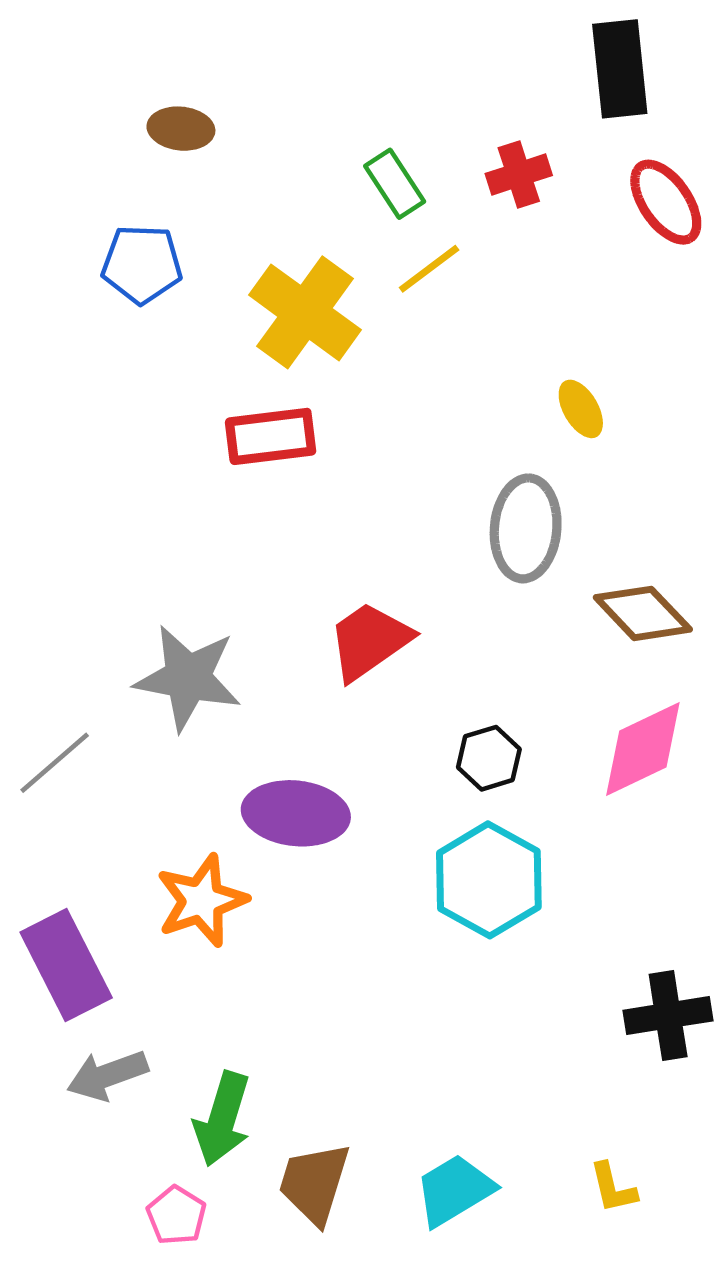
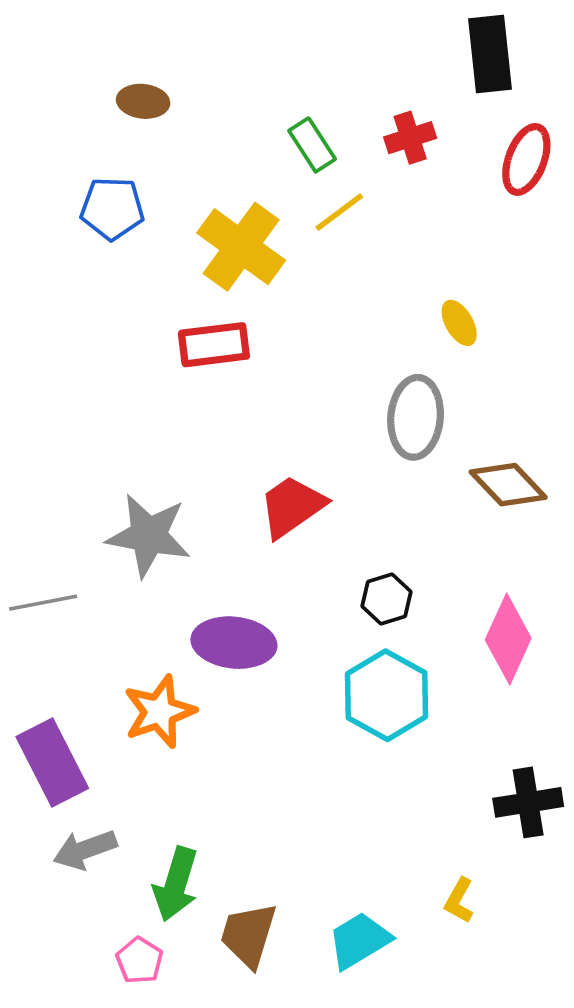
red ellipse: (666, 202) -> (526, 159), turned 56
pink diamond: (643, 749) -> (508, 639), moved, turned -40
gray line: (55, 763) -> (43, 603), turned 30
yellow L-shape: (613, 1188) -> (459, 900), moved, turned 42

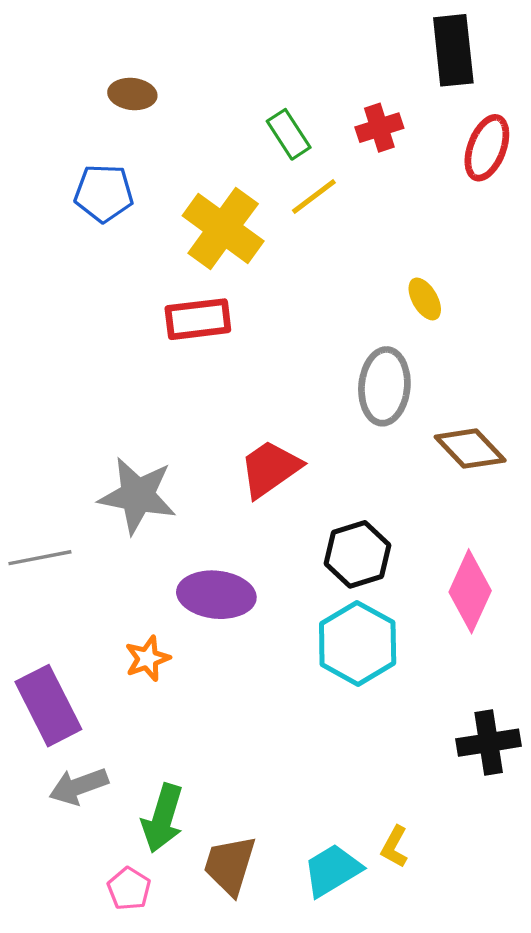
black hexagon: (386, 599) -> (358, 554), size x1.4
orange star: (159, 712) -> (147, 659), size x0.7
yellow L-shape: (459, 900) -> (394, 847), moved

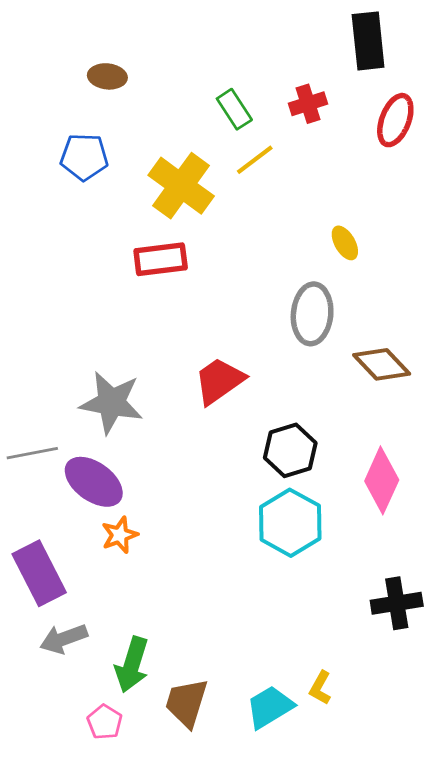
purple ellipse: (216, 595) -> (94, 482), moved, turned 30

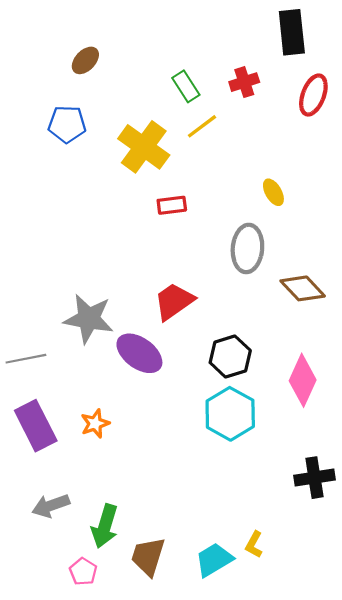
brown ellipse: (107, 76) -> (85, 60), turned -52
red rectangle: (161, 259) -> (172, 205), moved, size x0.7
purple ellipse: (94, 482) -> (139, 353), moved
purple rectangle: (39, 573) -> (36, 426), moved

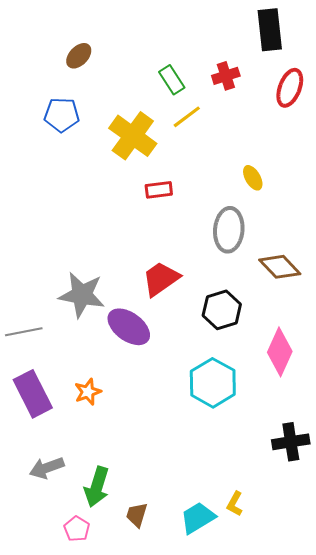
black hexagon: (230, 357) -> (222, 310), moved
brown trapezoid: (148, 556) -> (137, 515), size x0.7

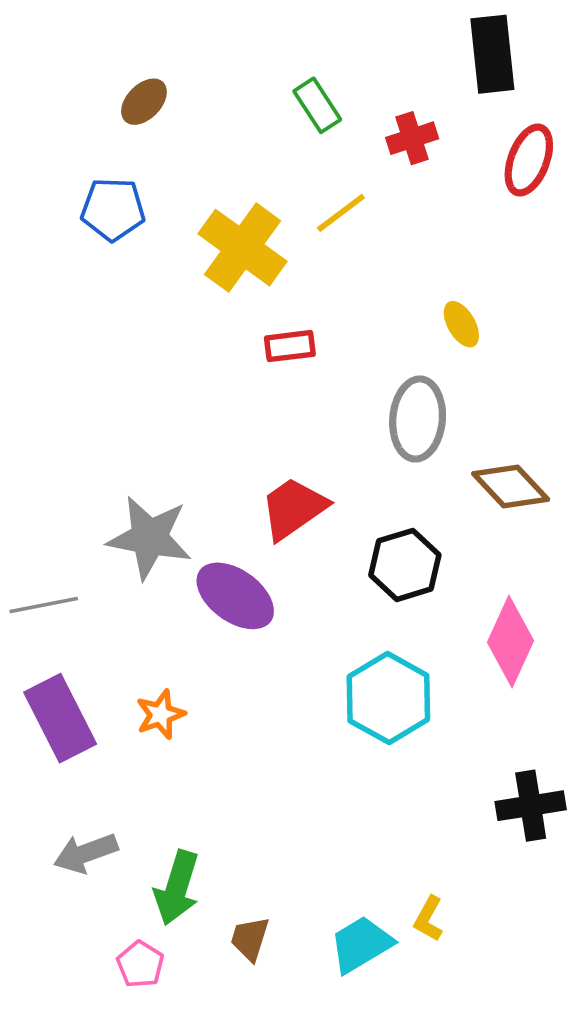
green rectangle: (172, 80) -> (317, 105), moved

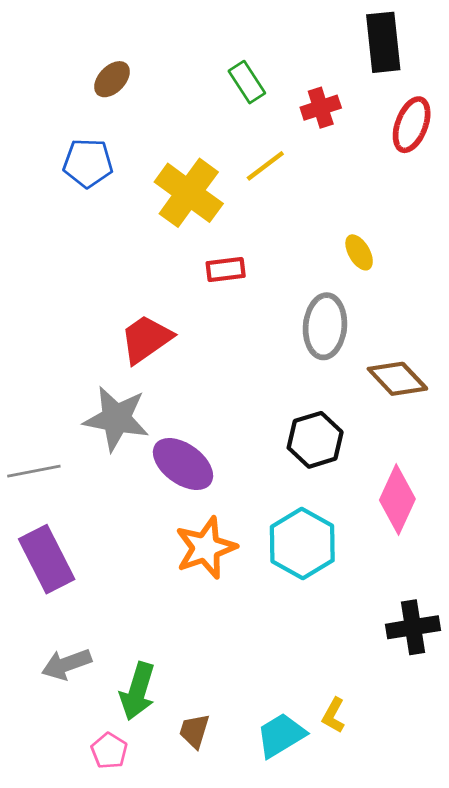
red trapezoid: (294, 508) -> (146, 339), moved
orange star: (160, 714) -> (206, 548), moved, size x1.6

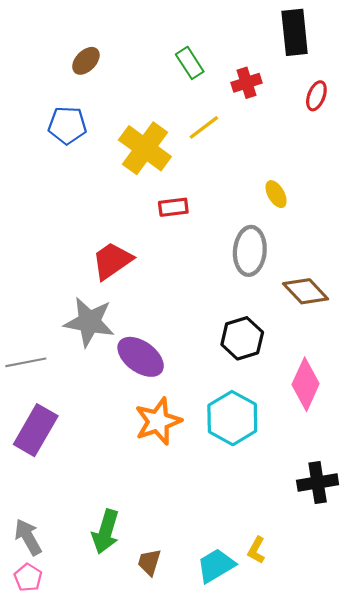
red ellipse: (412, 125) -> (316, 96), size x0.7
purple rectangle: (47, 559) -> (36, 430), turned 57
gray arrow: (67, 664) -> (28, 537), moved, turned 81
pink pentagon: (109, 751) -> (28, 578), moved

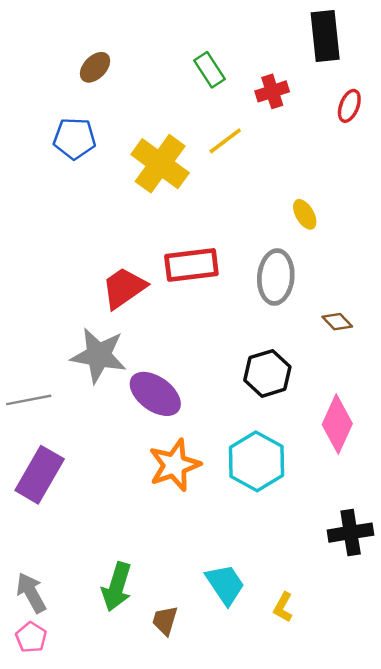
red rectangle: (173, 207) -> (191, 265), moved, size x1.6
brown diamond: (306, 291) -> (337, 322), size x0.6
cyan trapezoid: (216, 566) -> (225, 584), moved, turned 87

